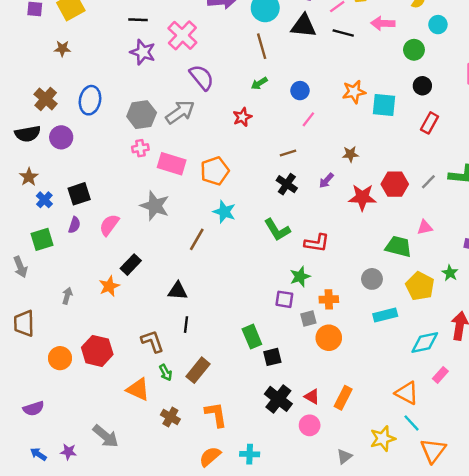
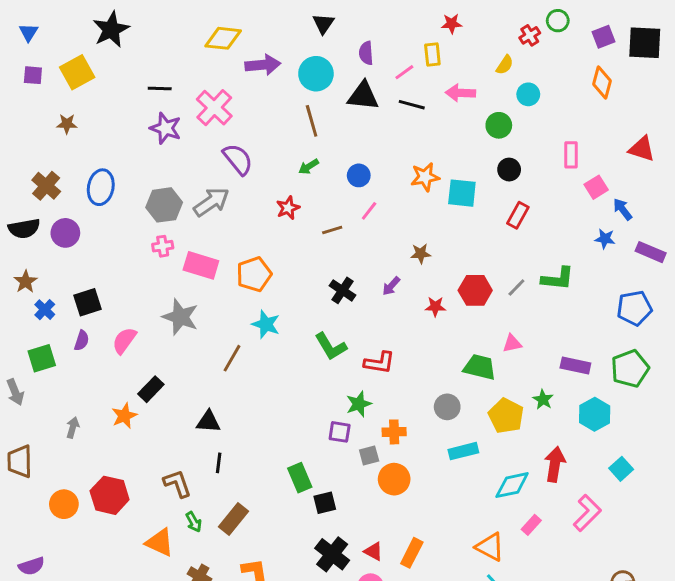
brown line: (288, 153) -> (332, 230), moved
red star: (362, 197) -> (435, 307), size x0.6

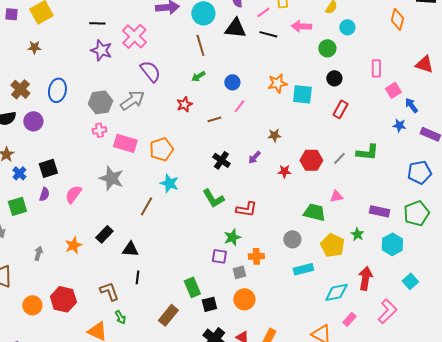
black rectangle: (151, 389) -> (104, 234), moved
orange circle: (394, 479) -> (244, 299), moved
brown rectangle: (233, 519) -> (168, 315), moved

